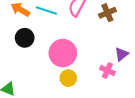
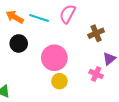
brown cross: (107, 13) -> (96, 33), moved

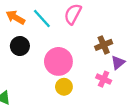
cyan line: (39, 18) -> (42, 18), turned 30
brown cross: (96, 33) -> (104, 45), moved

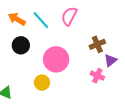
yellow circle: (64, 87) -> (42, 83), moved

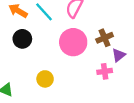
pink circle: (56, 59) -> (73, 42), moved
pink cross: (97, 76) -> (105, 71), turned -32

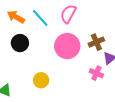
pink cross: (105, 71) -> (96, 73), turned 32

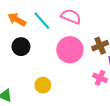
pink semicircle: (68, 14) -> (71, 16), turned 84

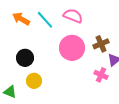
black circle: (21, 47) -> (25, 58), moved
yellow circle: (43, 85) -> (34, 81), moved

